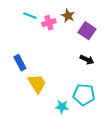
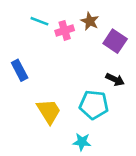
blue rectangle: (20, 63) -> (20, 70), moved
cyan pentagon: (84, 95) -> (94, 105), moved

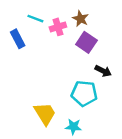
purple square: (115, 41) -> (86, 42), moved
blue rectangle: (20, 70) -> (18, 39), moved
yellow trapezoid: (49, 111) -> (45, 114), moved

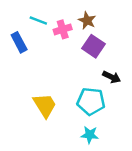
yellow trapezoid: (45, 114) -> (45, 105), moved
cyan star: (73, 127) -> (90, 135), moved

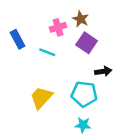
cyan line: (38, 20) -> (47, 52), moved
black arrow: (112, 77) -> (103, 71), turned -35
yellow trapezoid: (45, 105) -> (41, 98), turned -105

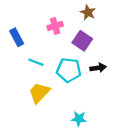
brown star: (81, 19) -> (88, 12), moved
cyan line: (47, 52) -> (36, 62), moved
cyan pentagon: (84, 94) -> (69, 70), moved

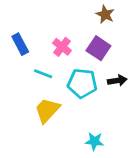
pink cross: (55, 26) -> (62, 47), moved, turned -35

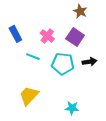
yellow trapezoid: (47, 110) -> (29, 96), moved

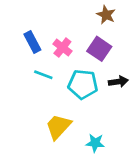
blue rectangle: (15, 34) -> (32, 42), moved
yellow trapezoid: (29, 96) -> (58, 127), moved

